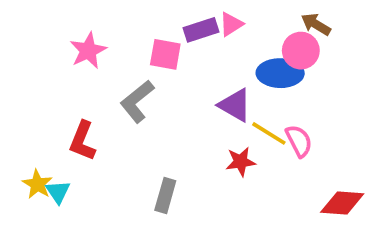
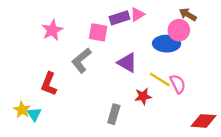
purple triangle: (235, 105) -> (127, 63), moved
gray rectangle: (165, 195) -> (114, 114), moved

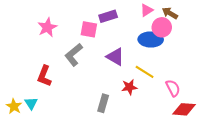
pink triangle: (137, 14) -> (147, 10), moved
pink semicircle: (178, 84) -> (173, 88), moved
yellow star: (22, 110) -> (14, 106), moved

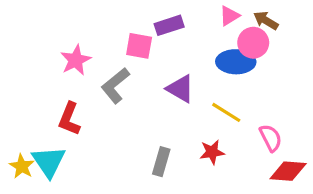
pink star: (47, 27) -> (76, 60), moved
red star: (129, 87) -> (212, 152), moved
cyan triangle: (31, 103) -> (49, 162), size x1.6

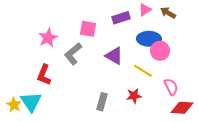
purple rectangle: (169, 25) -> (121, 18), moved
pink circle: (253, 43) -> (160, 51), moved

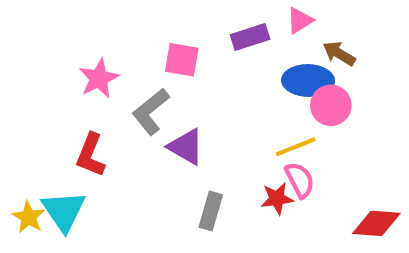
brown arrow: (168, 13) -> (339, 54), moved
purple triangle: (114, 56) -> (186, 147), moved
yellow line: (143, 71) -> (296, 147), turned -54
pink semicircle: (171, 87) -> (300, 180), moved

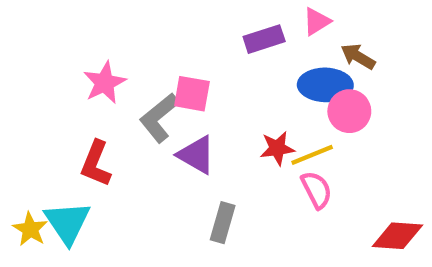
pink square: (182, 60) -> (192, 94), moved
red star: (277, 198) -> (277, 148), moved

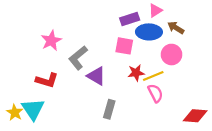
blue ellipse: (325, 85) -> (149, 32), moved
pink square: (192, 94) -> (124, 46), moved
red L-shape: (96, 164) -> (47, 80), turned -95

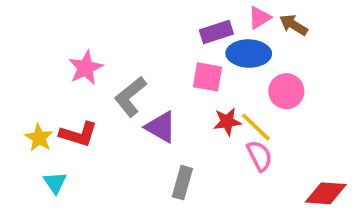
brown arrow: (176, 28) -> (294, 25), moved
yellow line: (153, 76) -> (256, 127), turned 66
cyan triangle: (33, 109) -> (55, 183), size x0.6
yellow star: (15, 113) -> (39, 138), moved

